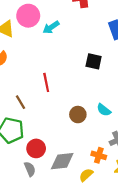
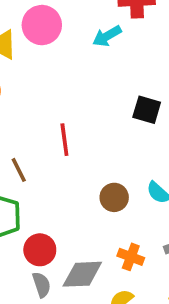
cyan arrow: (51, 27) -> (107, 36), moved
orange cross: (99, 155) -> (131, 257), moved
gray semicircle: (30, 169) -> (41, 285), moved

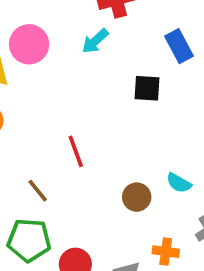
black square: (147, 110) -> (147, 88), moved

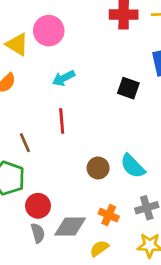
cyan arrow: (95, 41) -> (64, 78), moved
cyan semicircle: (179, 183) -> (133, 166), size x1.4

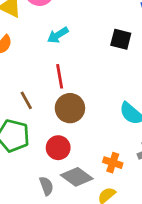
brown circle: (98, 168) -> (70, 108), moved, size x1.4
red circle: (38, 206) -> (58, 148), moved
gray diamond: (70, 227) -> (77, 177), turned 40

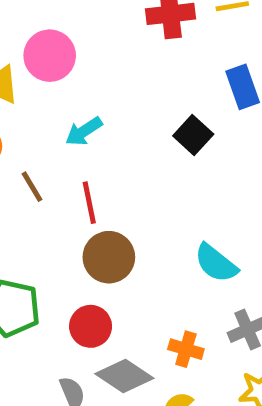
black square: (121, 39) -> (193, 135), turned 30
brown line: (26, 100) -> (32, 187), moved

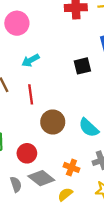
black square: (193, 135) -> (82, 66), turned 30
brown circle: (109, 257) -> (53, 122), moved

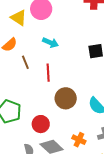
cyan arrow: (30, 60) -> (50, 43), turned -133

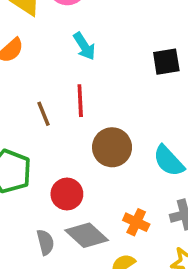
cyan arrow: (50, 43) -> (84, 46), turned 35
brown line: (25, 62) -> (44, 114), moved

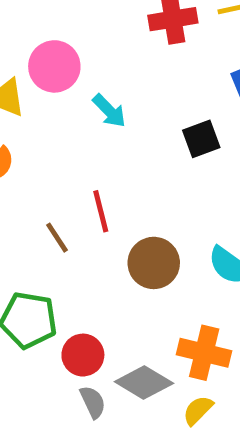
cyan arrow: (84, 46) -> (109, 111), moved
red circle: (67, 194) -> (83, 355), moved
orange cross: (136, 222) -> (204, 353), size x1.5

